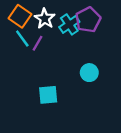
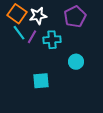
white star: (45, 19) -> (38, 16), turned 30
cyan cross: (69, 24) -> (52, 40), moved, turned 30

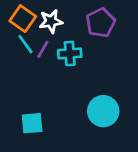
cyan circle: (76, 62) -> (103, 111), moved, size x1.5
cyan square: (41, 81) -> (32, 123), moved

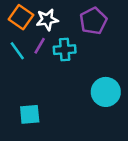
cyan line: (25, 44) -> (17, 51), moved
cyan circle: (103, 111) -> (106, 92), moved

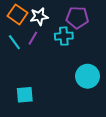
purple pentagon: (93, 21) -> (77, 18), turned 30
cyan cross: (65, 50) -> (64, 36), moved

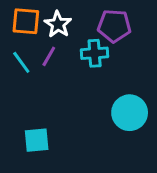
orange square: (17, 14) -> (26, 21), turned -30
white star: (39, 16) -> (58, 24), turned -30

